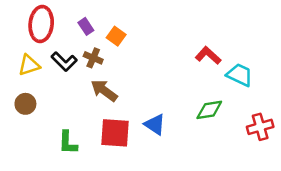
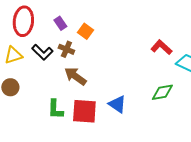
green L-shape: (68, 143) -> (55, 109), moved

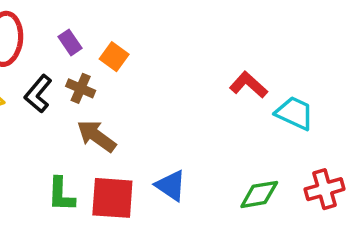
black L-shape: (42, 52) -> (38, 94), turned 85
green diamond: (162, 92) -> (259, 194), moved

